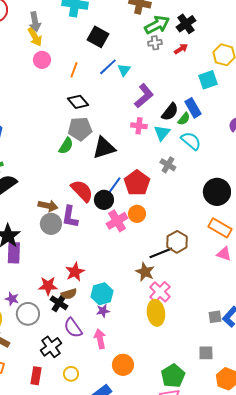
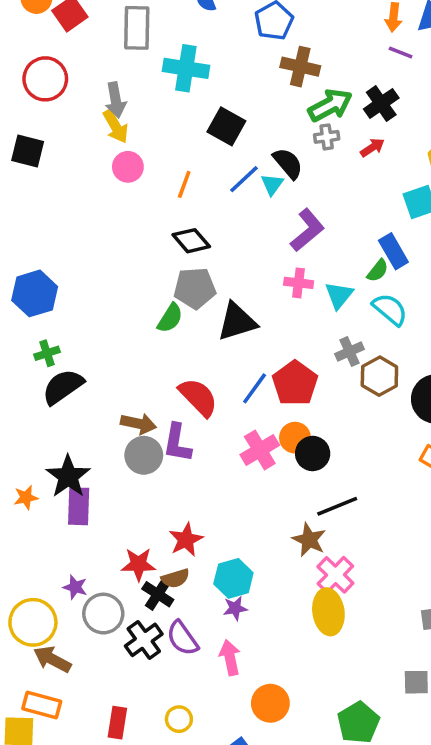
black semicircle: (170, 112) -> (288, 163), moved, turned -78
gray cross: (168, 165) -> (350, 351), turned 35
black circle: (104, 200) -> (313, 454), moved
brown hexagon: (177, 242) -> (379, 376), moved
black cross: (51, 347) -> (144, 640), moved

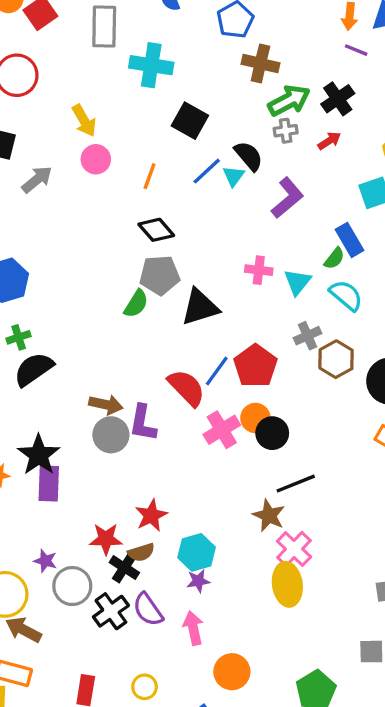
gray arrow: (116, 100) -> (37, 179), moved, turned -120
purple L-shape: (307, 230) -> (287, 198), moved
red semicircle: (198, 397) -> (187, 388), moved

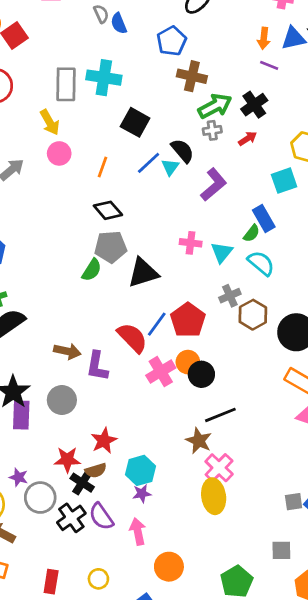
gray rectangle: (104, 27) -> (66, 84), moved
gray circle: (111, 435) -> (62, 400), moved

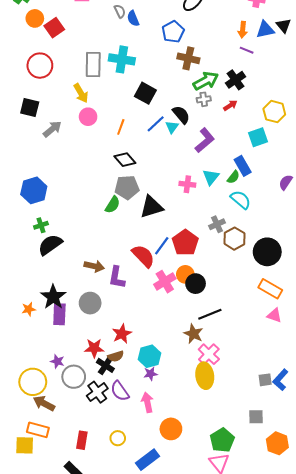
cyan triangle: (222, 252) -> (211, 177), moved

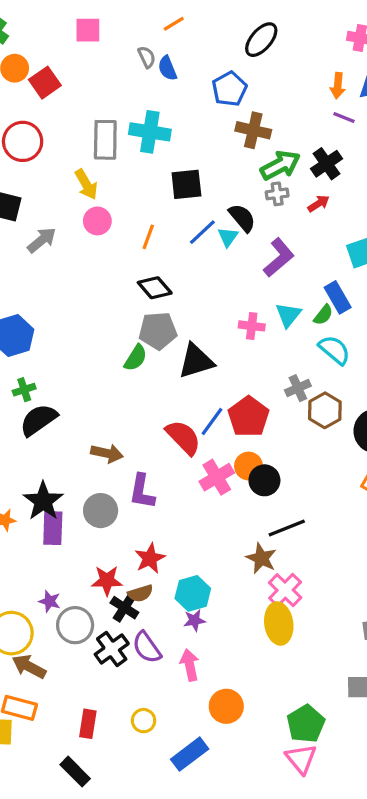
black square: (145, 93) -> (186, 184), turned -35
purple L-shape: (117, 277) -> (142, 491), moved

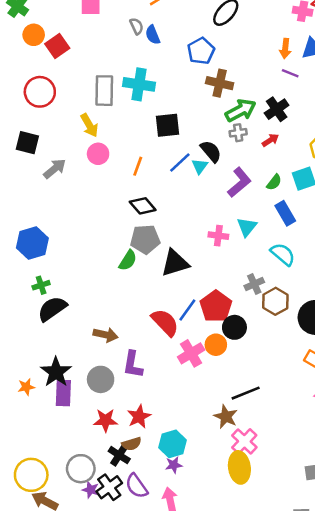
green semicircle: (323, 315) -> (274, 182), moved
black circle: (264, 480) -> (234, 327), moved
red star: (107, 581) -> (106, 420), moved
purple star: (50, 601) -> (91, 490), moved

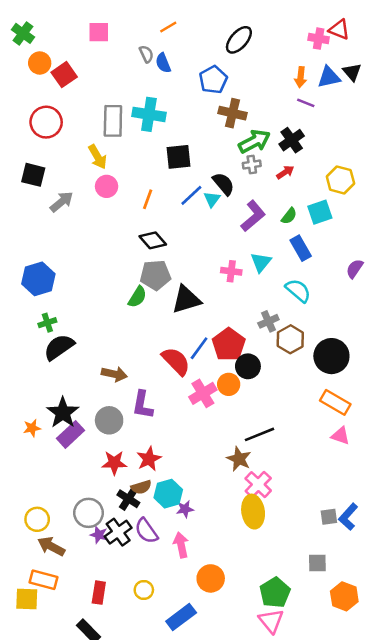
purple rectangle: (63, 393) -> (71, 434), turned 45
cyan hexagon: (172, 444) -> (168, 494), moved
yellow circle: (31, 475) -> (37, 519), size x0.7

